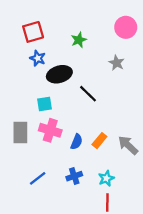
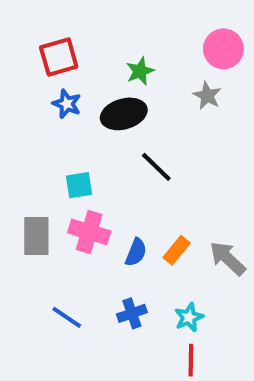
gray star: (117, 63) -> (207, 96), moved
black ellipse: (59, 74) -> (124, 114), moved
blue line: (38, 178) -> (67, 317), turned 72

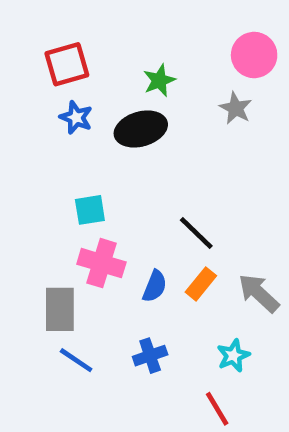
black line: (156, 167) -> (196, 233), moved
gray rectangle: (36, 236) -> (60, 309), moved
cyan star: (189, 317) -> (233, 356), moved
red line: (191, 360) -> (217, 409), turned -32

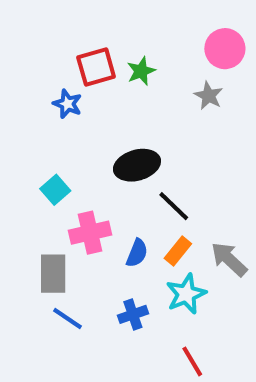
red square: (67, 64) -> (96, 67), moved
black ellipse: (141, 129) -> (137, 165), moved
cyan square: (90, 210) -> (55, 190), moved, turned -32
pink cross: (101, 263) -> (90, 233), turned -30
cyan star: (233, 356) -> (186, 294), moved, size x1.4

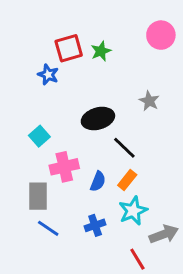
gray star: (209, 96) -> (149, 101), moved
gray arrow: (229, 259) -> (164, 234), moved, turned 116

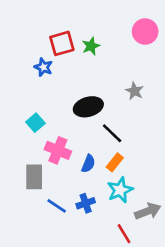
pink cross: (64, 167) -> (58, 150), turned 35
blue line: (48, 228) -> (57, 206), moved

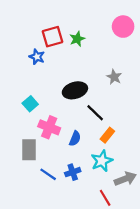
orange rectangle: (115, 162) -> (107, 135), moved

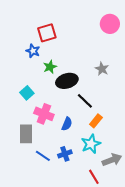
green star: (77, 39) -> (50, 67), moved

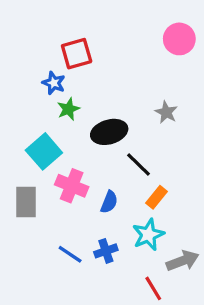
green star: (50, 67) -> (68, 109), moved
cyan square: (27, 93) -> (44, 151), size x1.5
gray rectangle: (26, 134) -> (26, 202), moved

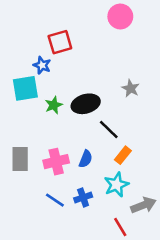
pink circle: (179, 39) -> (120, 16), moved
green star: (68, 109) -> (54, 105), moved
cyan square: (44, 151) -> (25, 88), moved, turned 32
pink cross: (72, 186) -> (56, 162), moved, turned -35

